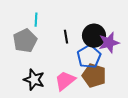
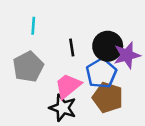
gray pentagon: (25, 41) -> (28, 67), moved
black star: (34, 80) -> (63, 108), moved
pink trapezoid: (65, 81) -> (68, 86), moved

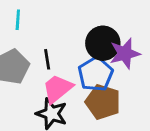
black line: (72, 47) -> (47, 59), moved

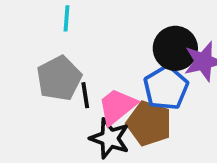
black line: (47, 59) -> (85, 95), moved
brown pentagon: (103, 102) -> (149, 123), moved

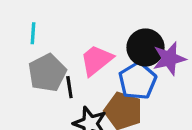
cyan line: (67, 18) -> (33, 33), moved
pink trapezoid: (117, 106) -> (96, 60), moved

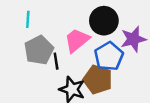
black circle: (146, 47) -> (104, 21), moved

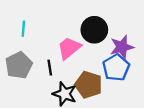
gray pentagon: (39, 50) -> (19, 65), moved
blue pentagon: (109, 56) -> (116, 68), moved

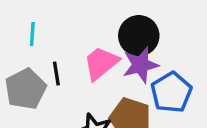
purple star: (122, 47) -> (141, 65), moved
black line: (50, 68) -> (56, 73), moved

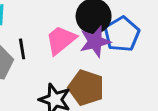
blue pentagon: (171, 92) -> (122, 34), moved

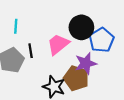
purple star: (95, 42) -> (86, 63), moved

